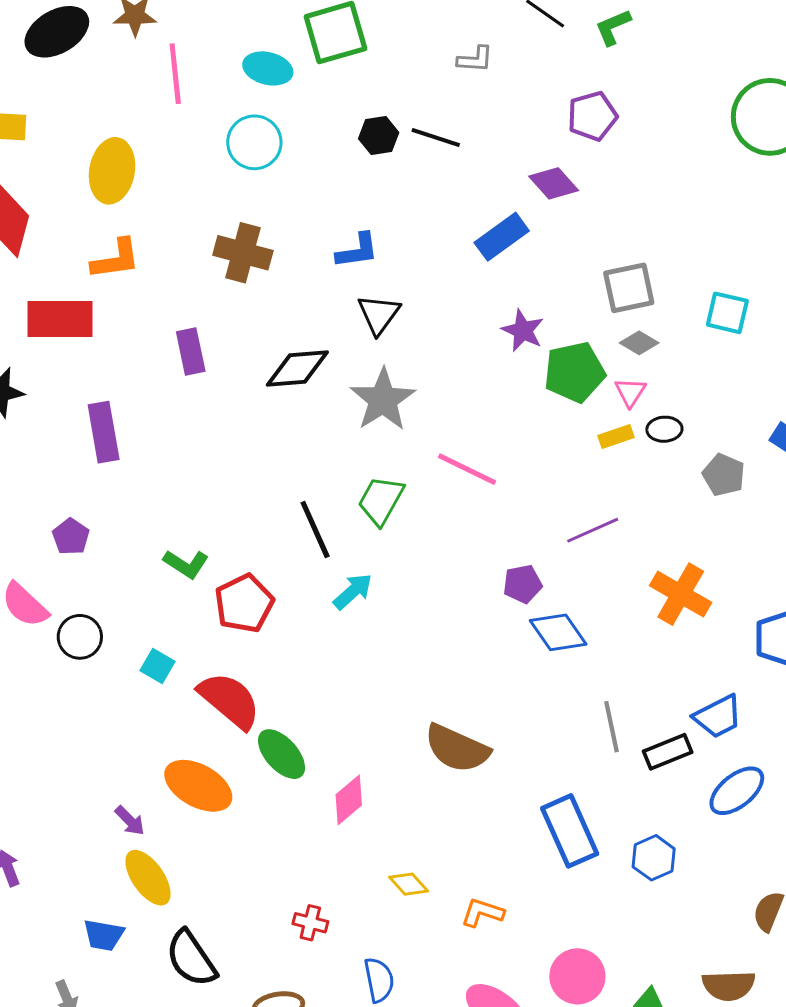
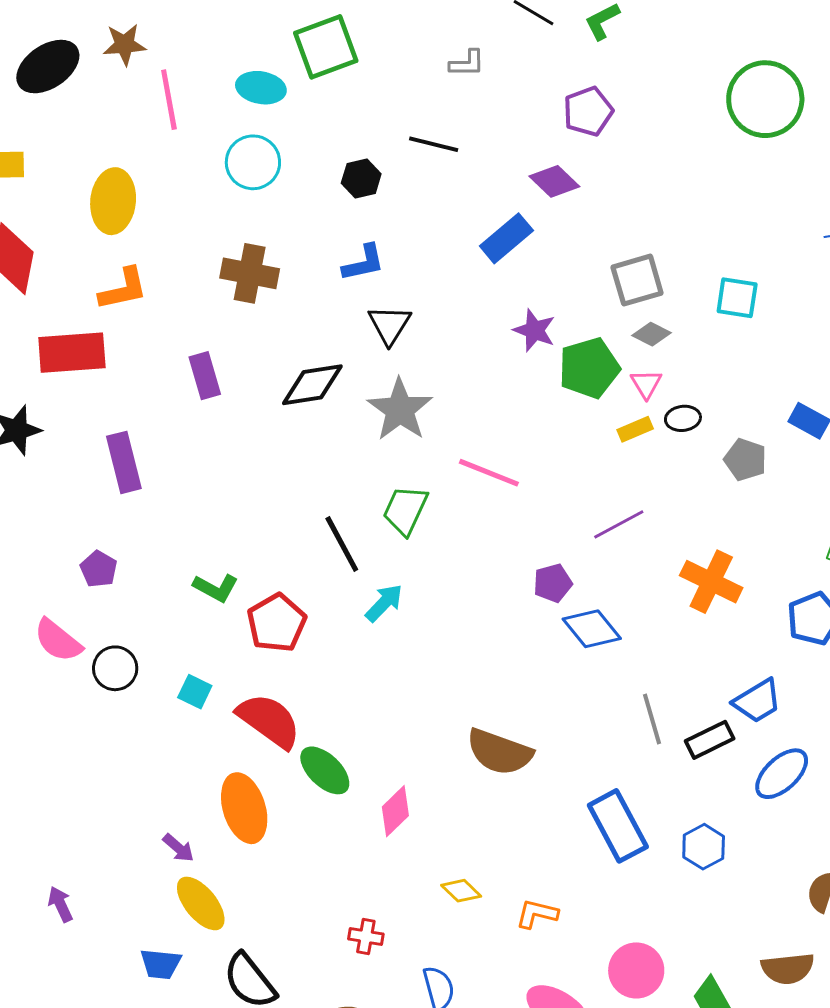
black hexagon: (379, 136) -> (361, 179), moved
orange ellipse: (198, 786) -> (244, 808), turned 48

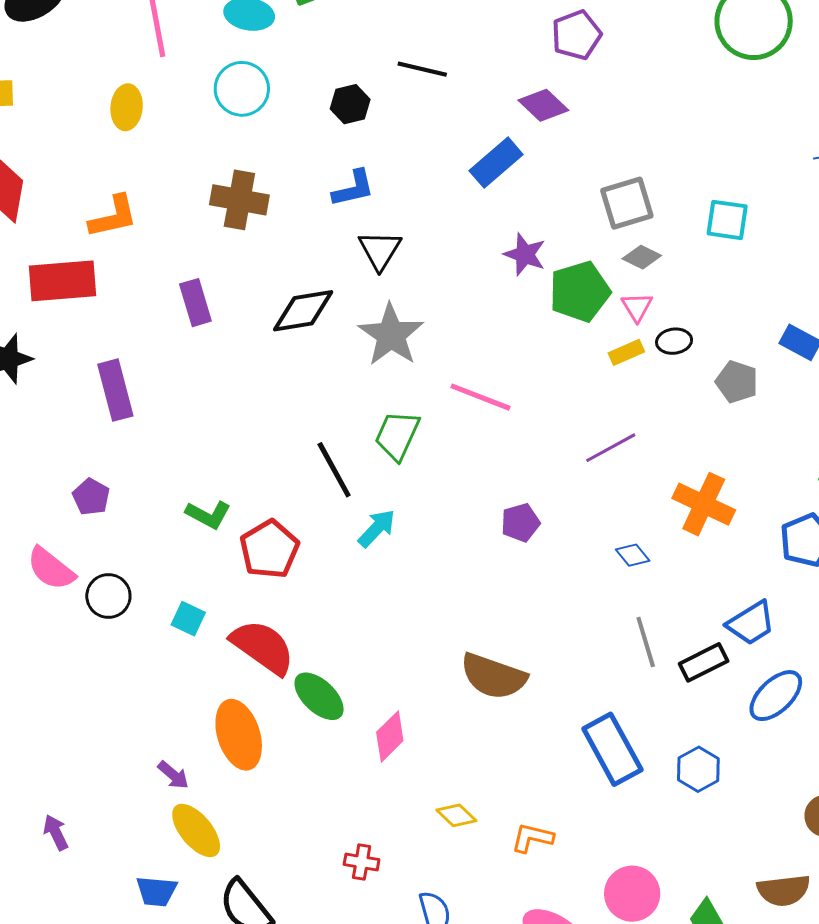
yellow ellipse: (113, 201) -> (127, 107), moved, size x0.7
purple pentagon: (553, 583) -> (520, 523), moved
blue diamond: (592, 629) -> (633, 555), moved, size x0.6

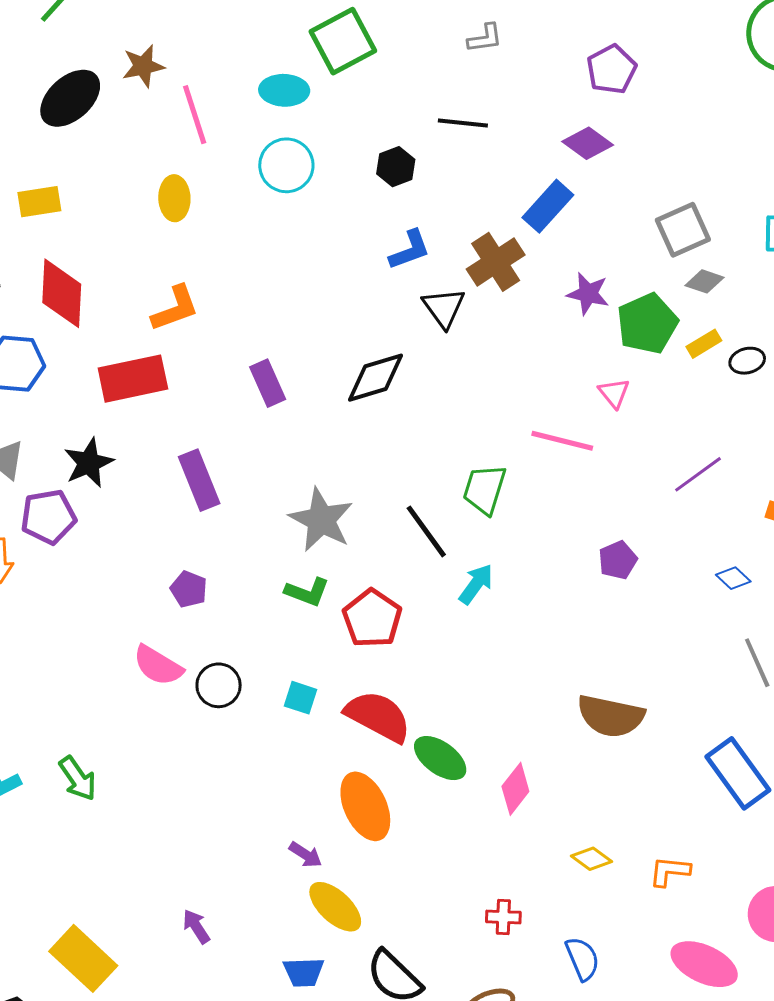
brown cross: (239, 200) -> (496, 262), moved, turned -36
pink triangle: (637, 307) -> (614, 393), moved
gray star: (391, 335) -> (321, 520), moved
yellow rectangle: (626, 352) -> (704, 344), moved

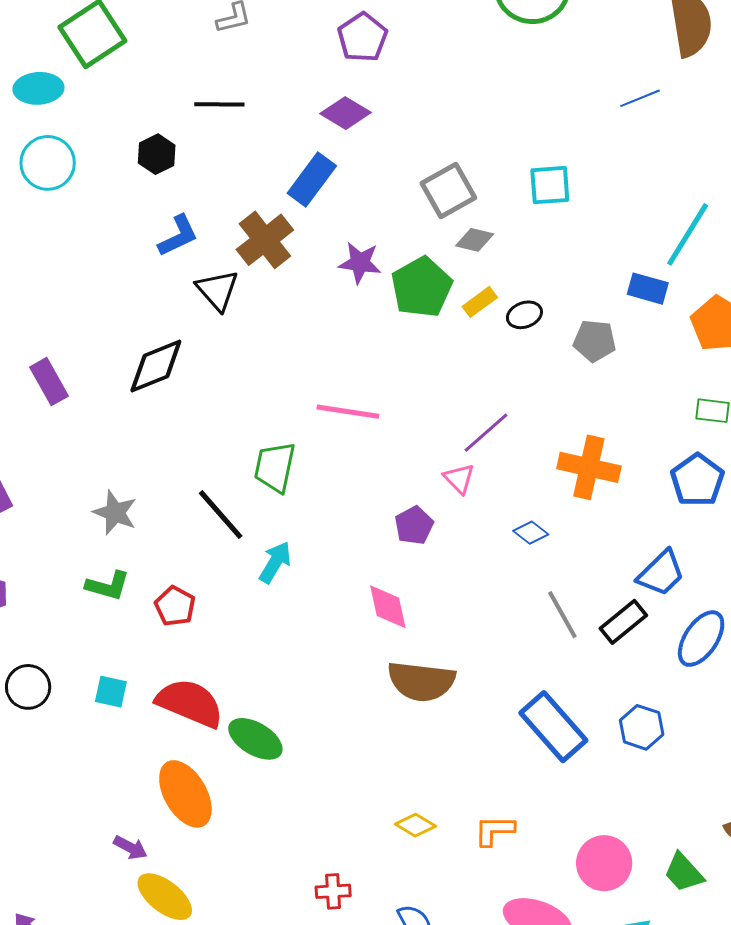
pink triangle: (614, 393) -> (459, 479), moved
gray star: (321, 520) -> (115, 513), size x0.7
red pentagon: (372, 618) -> (175, 606), size x0.7
pink diamond: (515, 789) -> (388, 607), moved, turned -45

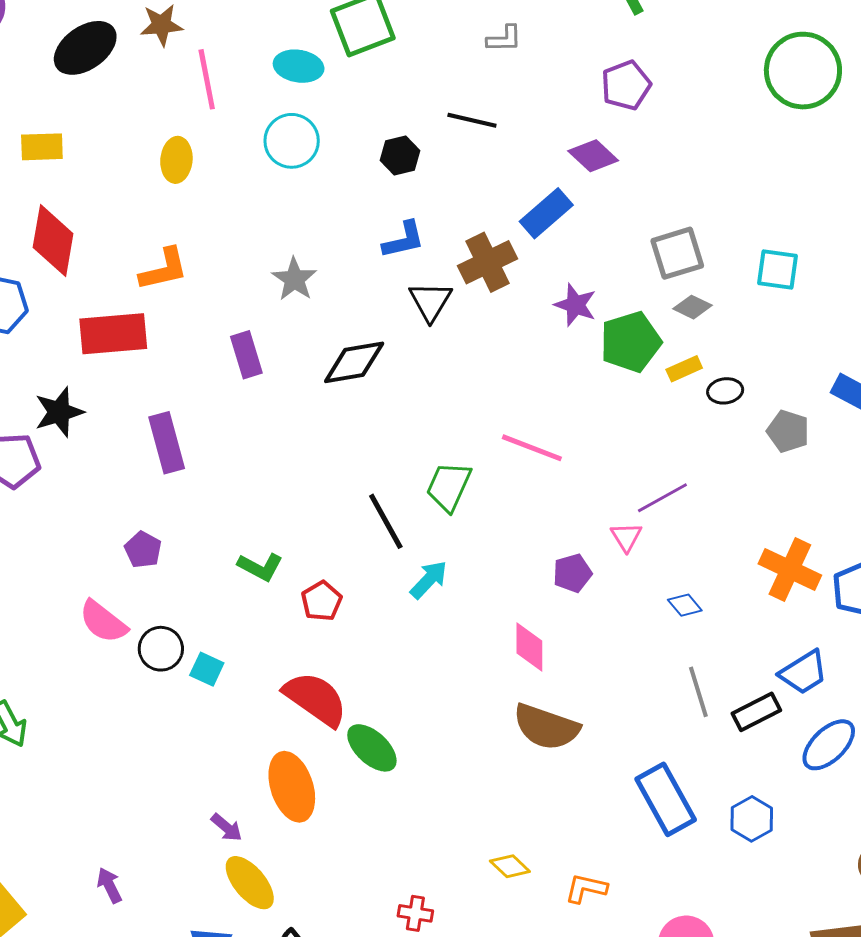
orange cross: (589, 467) -> (790, 570), moved
gray star: (115, 513) -> (294, 279), moved
cyan square: (111, 692) -> (207, 669), moved

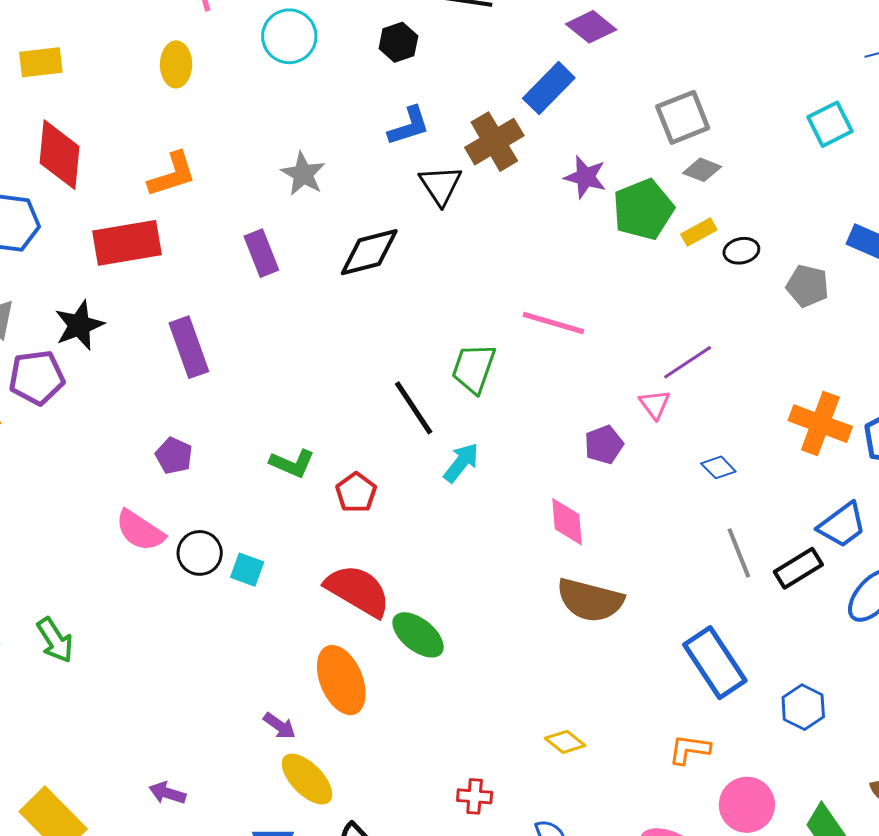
cyan square: (778, 269) -> (830, 124), moved, turned -30
blue hexagon: (752, 819) -> (803, 707), moved
purple arrow: (109, 885) -> (167, 793), turned -42
orange L-shape: (586, 888) -> (689, 749), moved

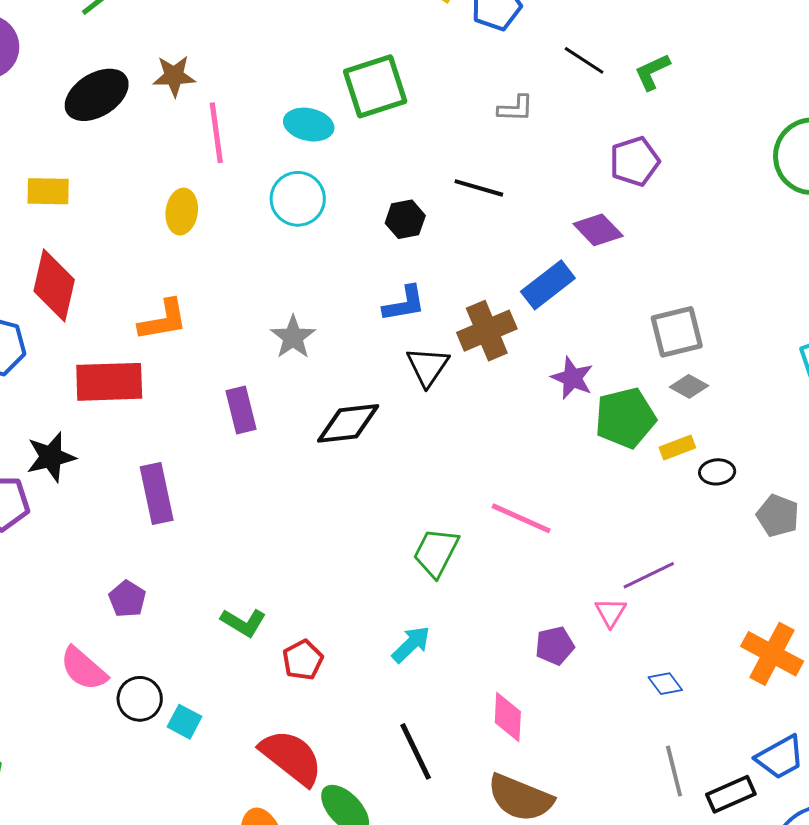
black line: (414, 408) -> (416, 751), moved

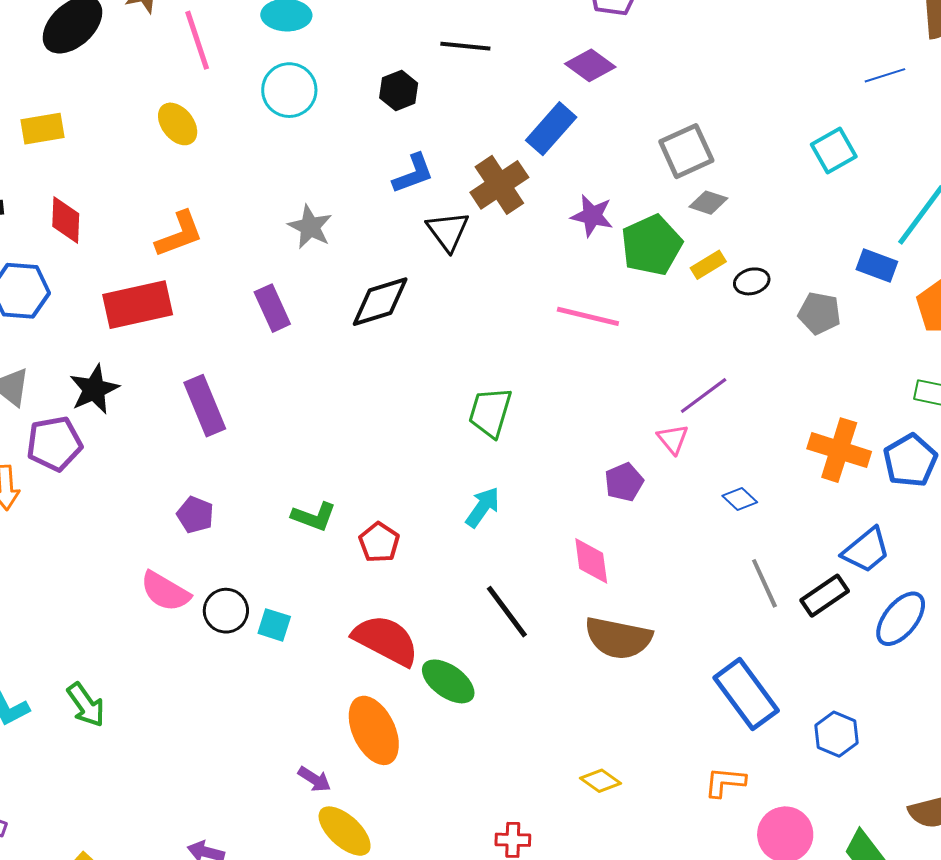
yellow ellipse: (182, 212) -> (178, 124), turned -36
red diamond: (54, 285) -> (66, 220), size x0.7
pink line: (521, 518) -> (588, 316), moved

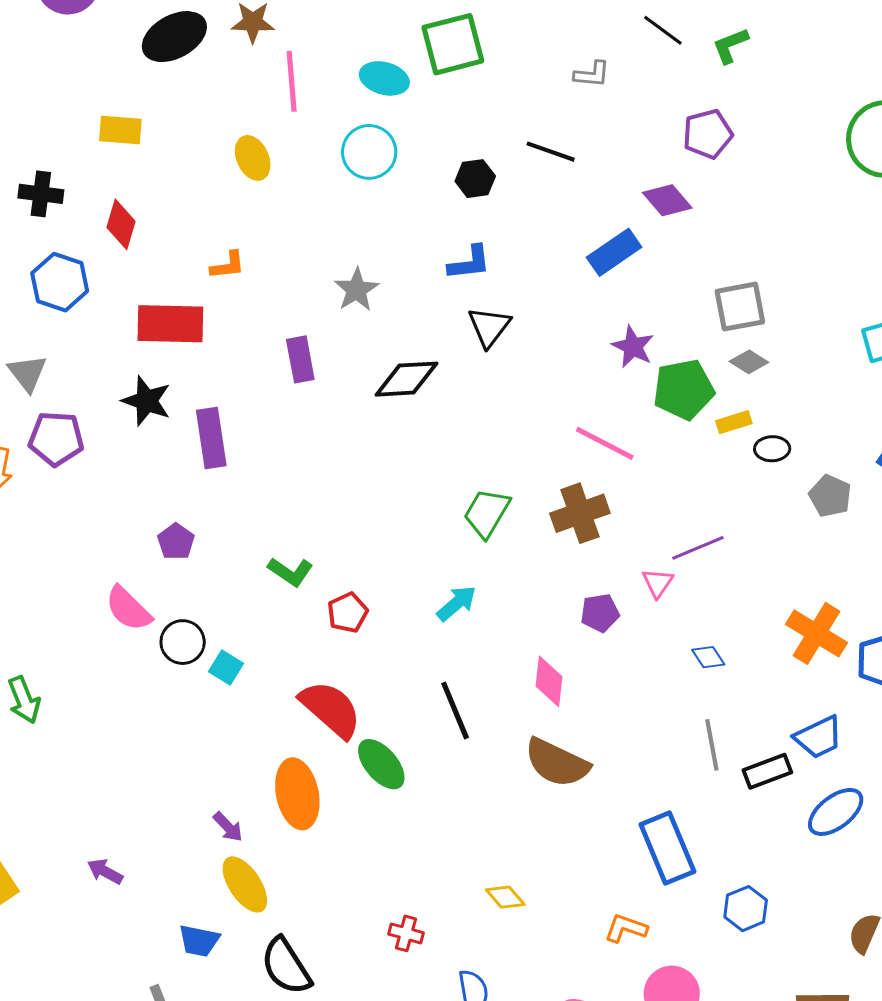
brown cross: (499, 185) -> (580, 513), moved
orange L-shape: (179, 234) -> (228, 265), size x0.7
black star: (94, 389) -> (146, 401), moved, turned 30

